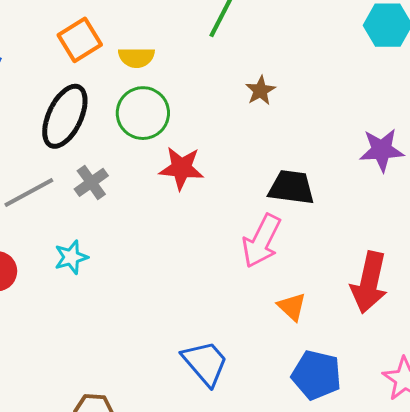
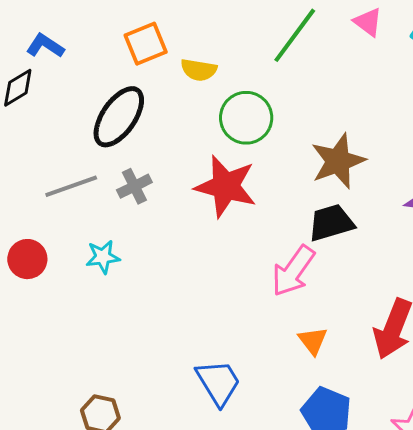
brown star: (260, 91) -> (338, 161), moved, size x1.8
green circle: (143, 113) -> (246, 118), moved
red star: (181, 168) -> (226, 186), size x1.4
black trapezoid: (291, 187) -> (331, 223), turned -33

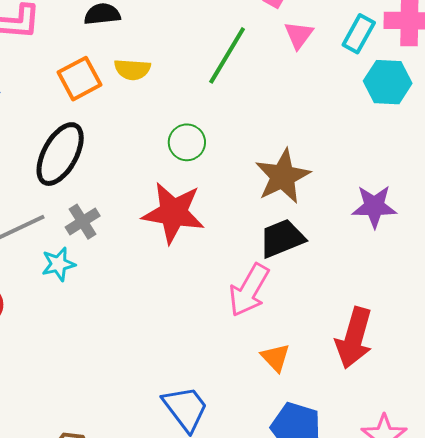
pink triangle: (368, 22) -> (299, 35), turned 36
yellow semicircle: (199, 70) -> (132, 69), moved
green circle: (246, 118) -> (187, 142), size x0.7
cyan star: (103, 257) -> (58, 264), moved

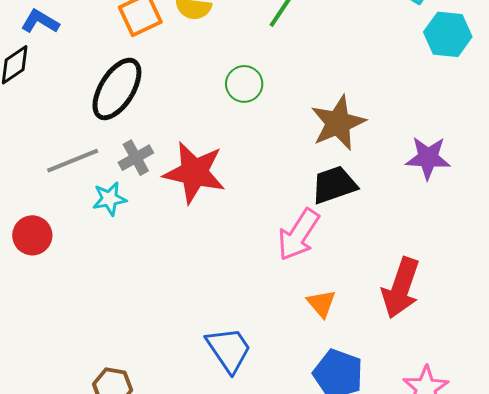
red star: (173, 213) -> (194, 172), moved

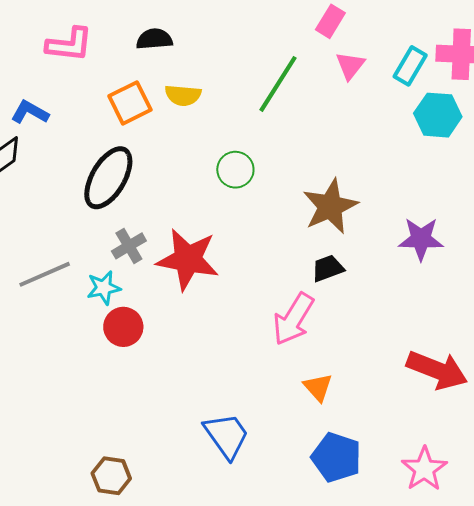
gray line: (73, 161) -> (45, 274), moved
black trapezoid: (334, 185) -> (328, 268), size x0.7
red circle: (32, 235) -> (123, 327), moved
red arrow: (401, 288) -> (437, 370), moved, turned -86

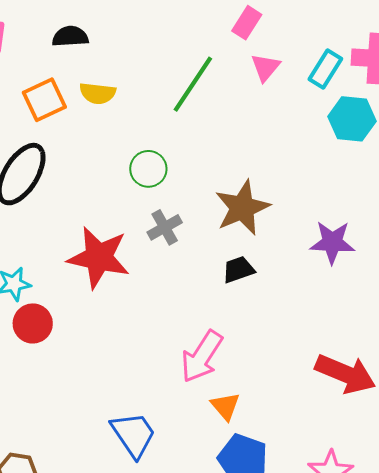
gray cross: (129, 246) -> (165, 227), moved
pink arrow: (293, 319) -> (202, 357), moved
orange triangle: (318, 387) -> (225, 406), moved

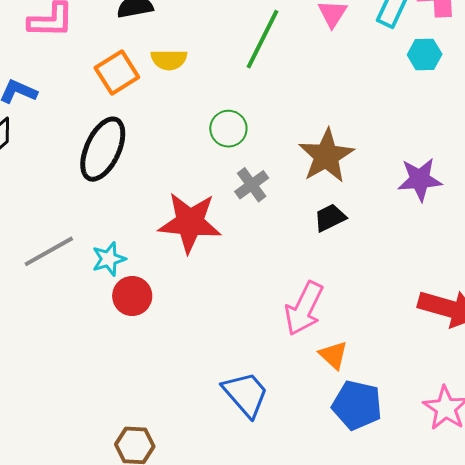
cyan hexagon: (352, 119) -> (425, 55), size x0.7

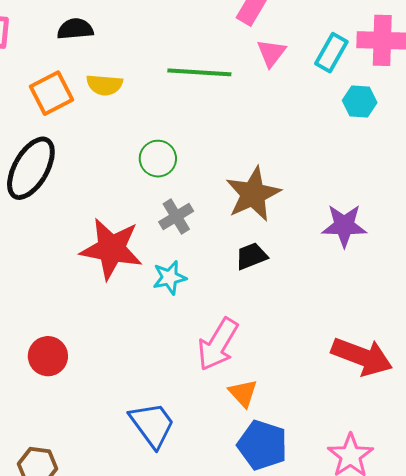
green line: (262, 39) -> (199, 72), turned 62
cyan star: (109, 259) -> (169, 278), moved
red circle: (132, 296) -> (48, 356), moved

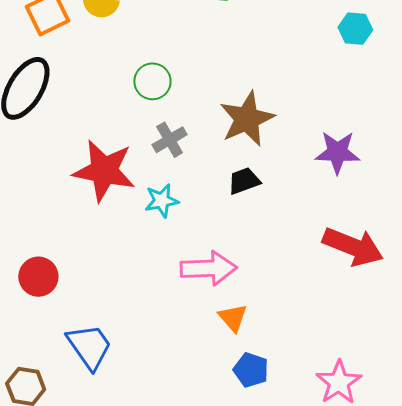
pink arrow: (218, 344) -> (209, 268), turned -124
red arrow: (362, 357) -> (353, 247), moved
blue trapezoid: (152, 425) -> (89, 346), moved
blue pentagon: (262, 445) -> (251, 370), size x0.7

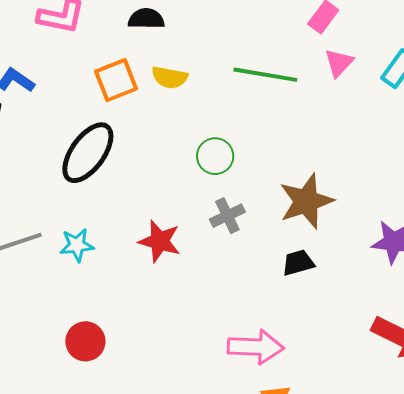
red star: (104, 171) -> (160, 241), size x0.7
cyan star: (162, 201) -> (77, 245), moved

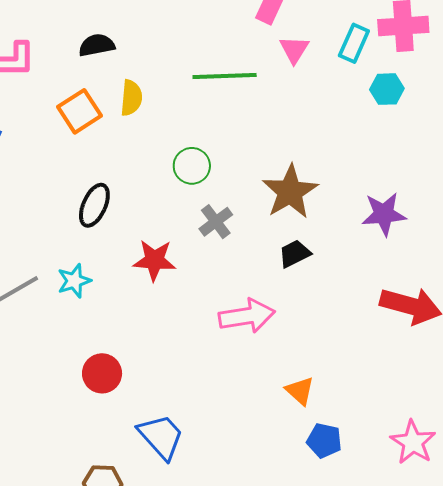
yellow semicircle: (170, 77) -> (131, 98), turned -84
black ellipse: (88, 153) -> (94, 205), moved, size x0.7
pink arrow: (256, 347) -> (247, 316), moved

